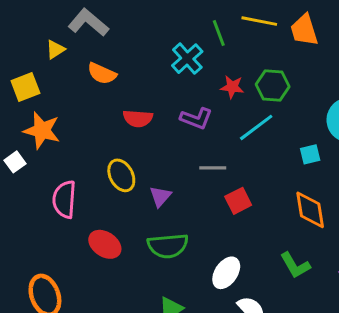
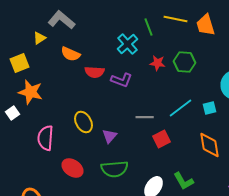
red semicircle: (138, 118) -> (94, 72), moved
purple L-shape: (196, 118) -> (122, 80), moved
cyan line: (256, 127) -> (180, 108), moved
green L-shape: (295, 265) -> (184, 181), moved

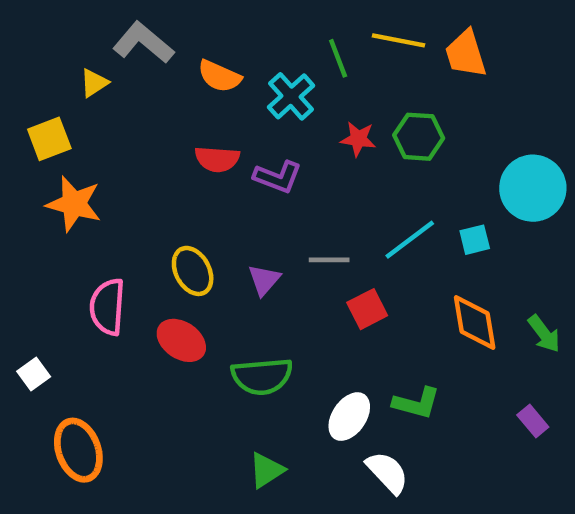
orange semicircle: (70, 54) -> (219, 76), moved
white square: (12, 113) -> (34, 374), moved
purple triangle: (110, 136) -> (264, 280), moved
red ellipse: (72, 168) -> (181, 340), moved
green L-shape: (184, 181) -> (416, 403), turned -45

